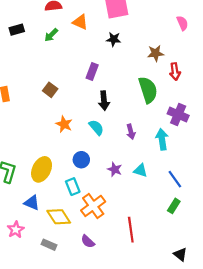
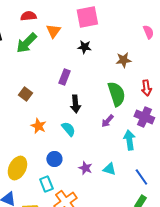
orange triangle: (80, 22) -> (53, 31), turned 42
green arrow: (51, 35) -> (26, 43), size x1.6
red arrow: (175, 72) -> (146, 88), moved
purple arrow: (131, 132) -> (107, 121), moved, turned 56

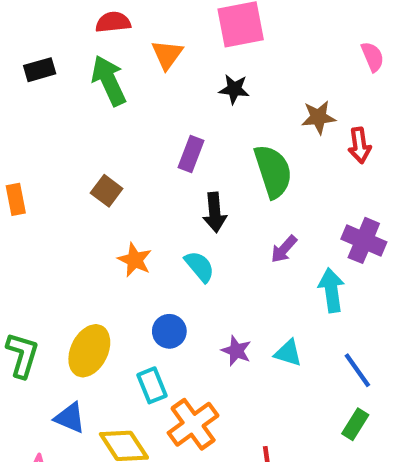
green arrow: (26, 43) -> (109, 81), turned 110
red arrow: (146, 88) -> (360, 145), moved
green semicircle: (116, 94) -> (273, 171), moved

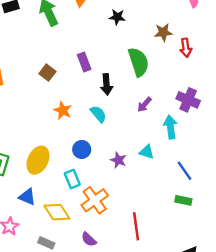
purple rectangle: (191, 154) -> (84, 62), moved, turned -42
cyan triangle: (288, 353) -> (147, 152), moved
green rectangle: (355, 424) -> (183, 200), turned 70

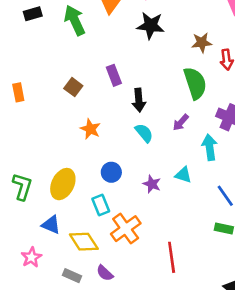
black star: (117, 17) -> (151, 26), size x1.5
green semicircle: (138, 62) -> (195, 83), moved
cyan semicircle: (98, 114) -> (144, 133), moved
purple semicircle: (89, 239) -> (105, 273), moved

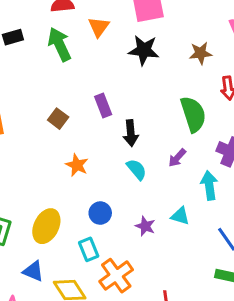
brown star: (202, 43) -> (201, 53), moved

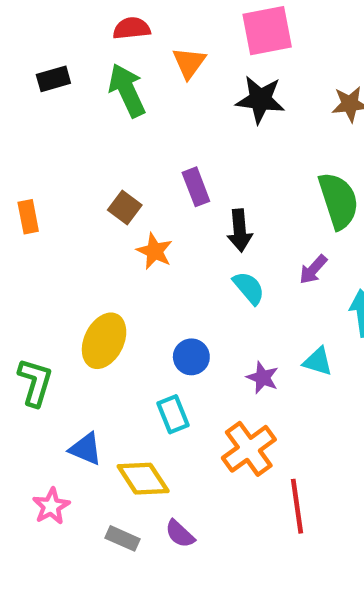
orange star: (77, 165) -> (155, 251), moved
yellow ellipse: (46, 226) -> (104, 341), moved
orange cross: (116, 276) -> (249, 449), moved

